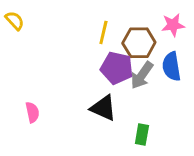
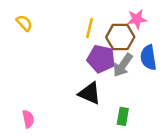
yellow semicircle: (15, 21) -> (24, 23), moved
pink star: (173, 25) -> (137, 19), moved
pink semicircle: (32, 112) -> (28, 119), moved

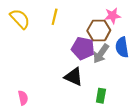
yellow semicircle: (24, 23) -> (20, 19), size x1.5
yellow line: (90, 28) -> (55, 17), moved

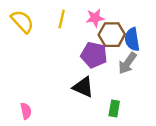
pink star: (113, 16) -> (95, 18), moved
blue semicircle: (122, 47) -> (132, 39), moved
gray arrow: (101, 54) -> (127, 63), moved

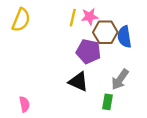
yellow line: (62, 19) -> (73, 18), moved
yellow semicircle: (22, 21) -> (21, 20), turned 65
gray arrow: (127, 63) -> (120, 79), moved

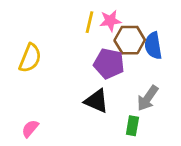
yellow semicircle: (21, 20) -> (30, 58), moved
pink semicircle: (24, 104) -> (30, 129), turned -128

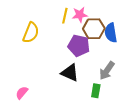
yellow semicircle: (30, 58) -> (31, 33), moved

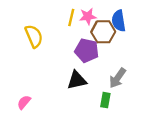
yellow semicircle: (31, 33) -> (34, 36), turned -45
blue semicircle: (111, 33) -> (119, 21), moved
black triangle: (70, 73) -> (77, 80), turned -36

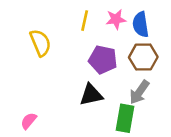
pink star: (88, 16) -> (116, 19), moved
brown hexagon: (103, 32) -> (143, 57), moved
green rectangle: (105, 100) -> (125, 118), size x1.5

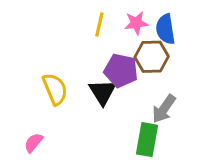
yellow semicircle: (40, 43) -> (55, 89), moved
brown hexagon: (143, 57) -> (152, 57), moved
black triangle: (91, 95) -> (103, 92), moved, turned -50

